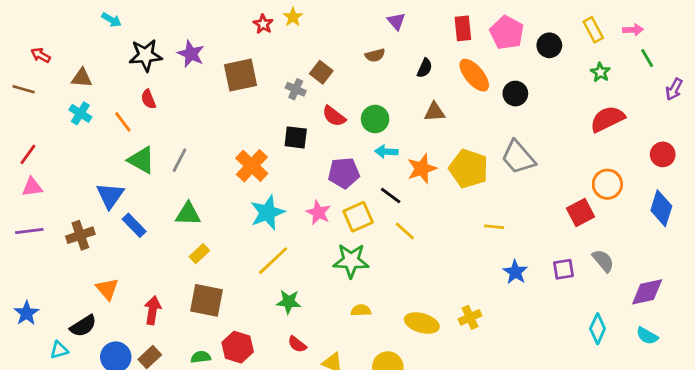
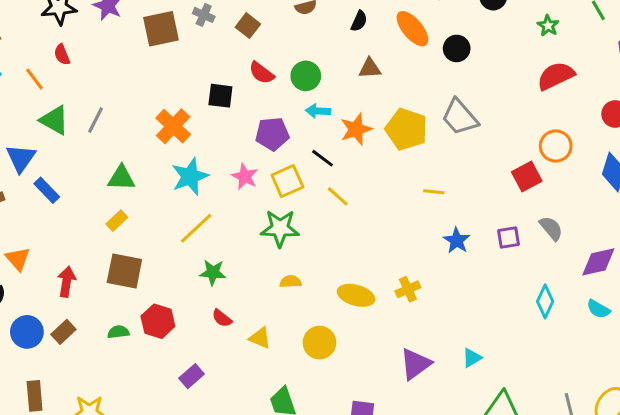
gray cross: (296, 89) -> (204, 15), moved
green triangle: (188, 214) -> (121, 178), moved

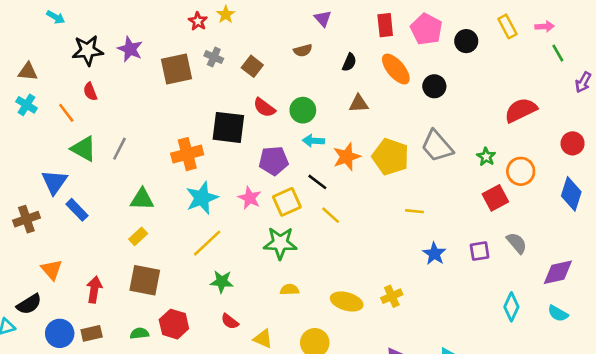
green star: (548, 26) -> (486, 157), moved
black square: (220, 96) -> (228, 127), size x1.5
orange cross: (173, 126) -> (187, 154), turned 32
brown rectangle: (63, 332) -> (92, 333), turned 30

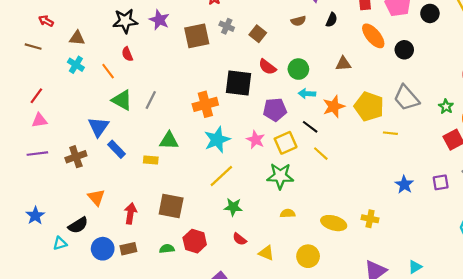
black semicircle: (349, 62) -> (332, 20), moved
yellow line: (414, 211) -> (390, 133), moved
yellow rectangle: (138, 236) -> (151, 160), moved, turned 48
yellow cross: (392, 296) -> (370, 219), turned 35

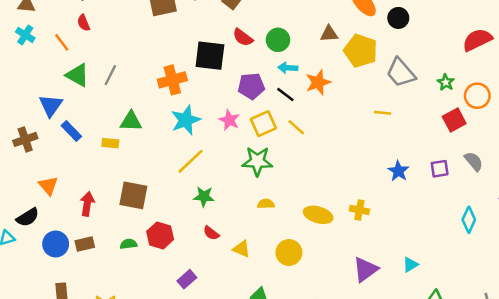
yellow pentagon: (369, 106) -> (361, 51), moved
black line: (310, 127) -> (285, 95), moved
yellow line: (321, 154) -> (296, 127), moved

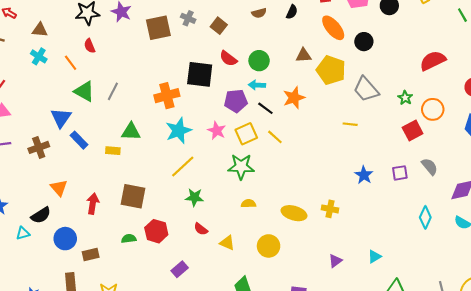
cyan arrow: (288, 68) -> (257, 85), moved
brown rectangle: (85, 244) -> (91, 254), moved
purple triangle: (365, 270) -> (335, 261), size x0.6

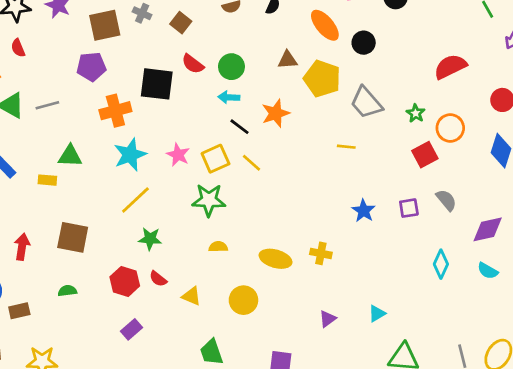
gray line: (113, 91) -> (47, 105), turned 48
purple pentagon: (236, 101) -> (91, 67), moved
red hexagon: (156, 231) -> (125, 281), moved

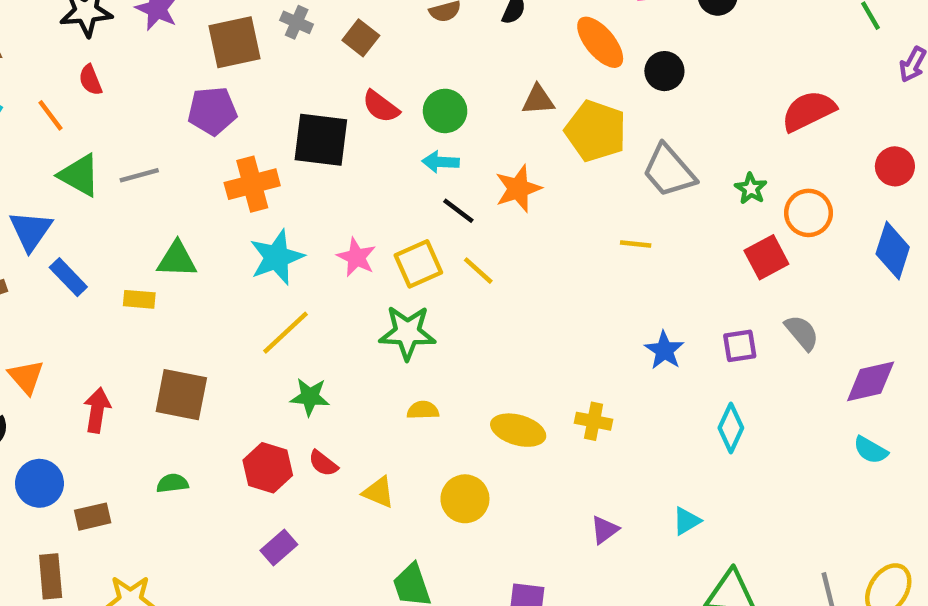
cyan diamond: (441, 264) -> (731, 428), moved

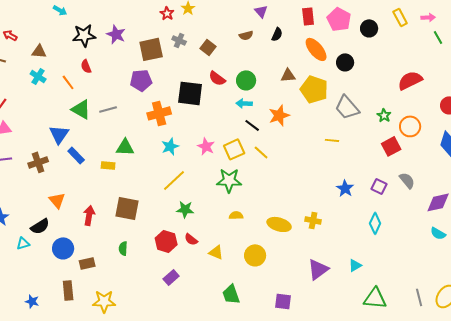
cyan star: (277, 257) -> (170, 146), size x0.7
purple square: (740, 346) -> (379, 186), turned 35
green semicircle: (172, 483) -> (123, 248), turned -80
purple triangle: (605, 530) -> (318, 269), size x1.6

